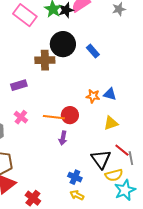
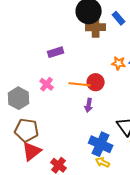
brown cross: (45, 60) -> (96, 27), moved
purple rectangle: (19, 85) -> (56, 52), moved
blue cross: (75, 177) -> (101, 144), size x1.6

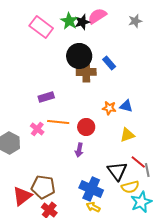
orange line: (80, 84) -> (58, 122), moved
brown pentagon: (27, 130) -> (43, 187), moved

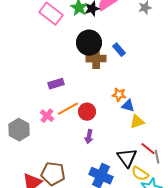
blue triangle: (126, 106) -> (128, 106), moved
orange line: (58, 122) -> (68, 109), turned -35
red circle: (86, 127) -> (87, 112), moved
yellow semicircle: (130, 187) -> (140, 174), turned 48

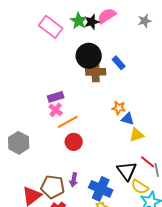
red circle: (87, 112) -> (74, 142), moved
pink cross: (47, 116) -> (56, 110), moved
purple arrow: (89, 137) -> (74, 180), moved

